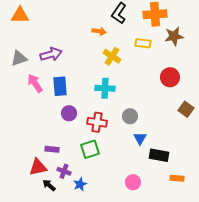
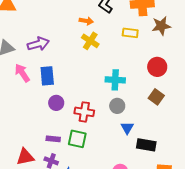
yellow cross: (112, 56) -> (90, 41), moved
cyan cross: (105, 88) -> (115, 80), moved
brown square: (186, 109) -> (156, 97), moved
purple rectangle: (52, 149) -> (53, 139), moved
green square: (90, 149) -> (77, 139), turned 30

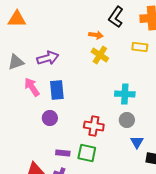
purple circle: (56, 103) -> (50, 118), moved

